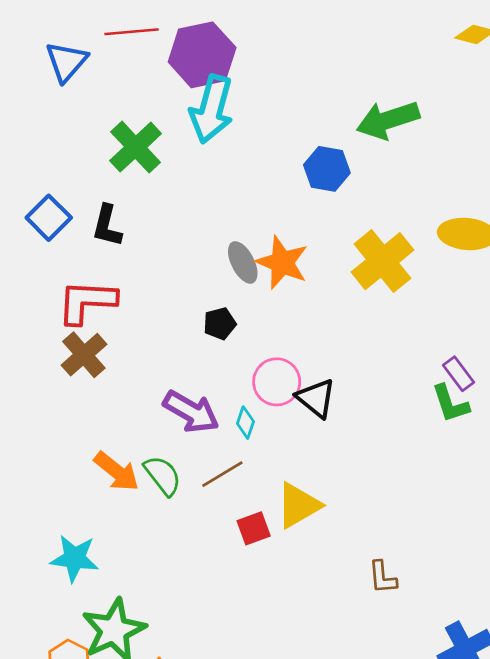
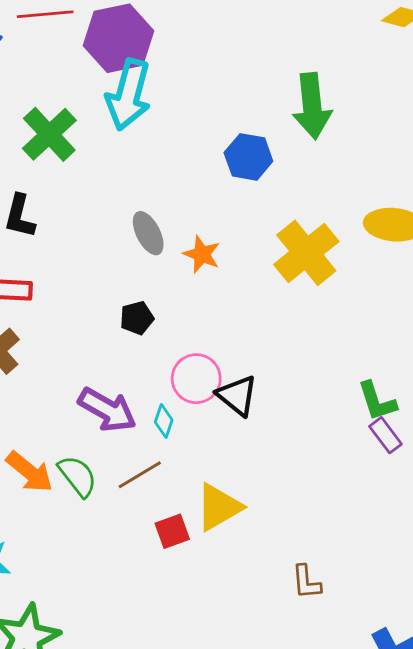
green arrow: (388, 120) -> (312, 106), turned -78
gray ellipse: (243, 262) -> (148, 233), moved
orange star: (282, 262) -> (202, 254), size x0.7
purple rectangle: (459, 374) -> (385, 435), moved

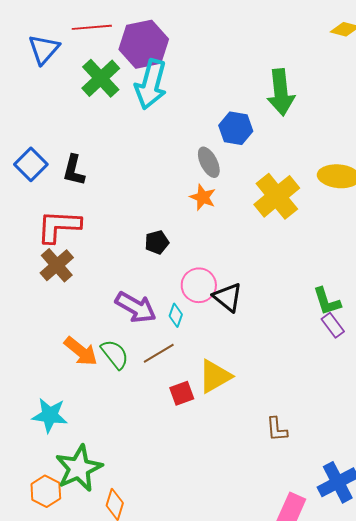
green cross: (49, 134) -> (101, 78), moved
gray ellipse: (148, 233) -> (209, 162), moved

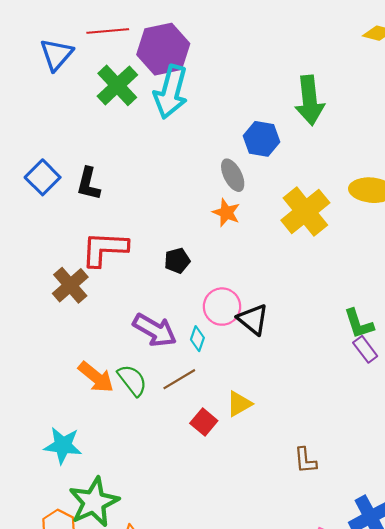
red L-shape: (59, 226) -> (104, 249), moved
yellow triangle: (215, 376) -> (239, 404), size x0.7
red square: (182, 393) -> (204, 422), turned -30

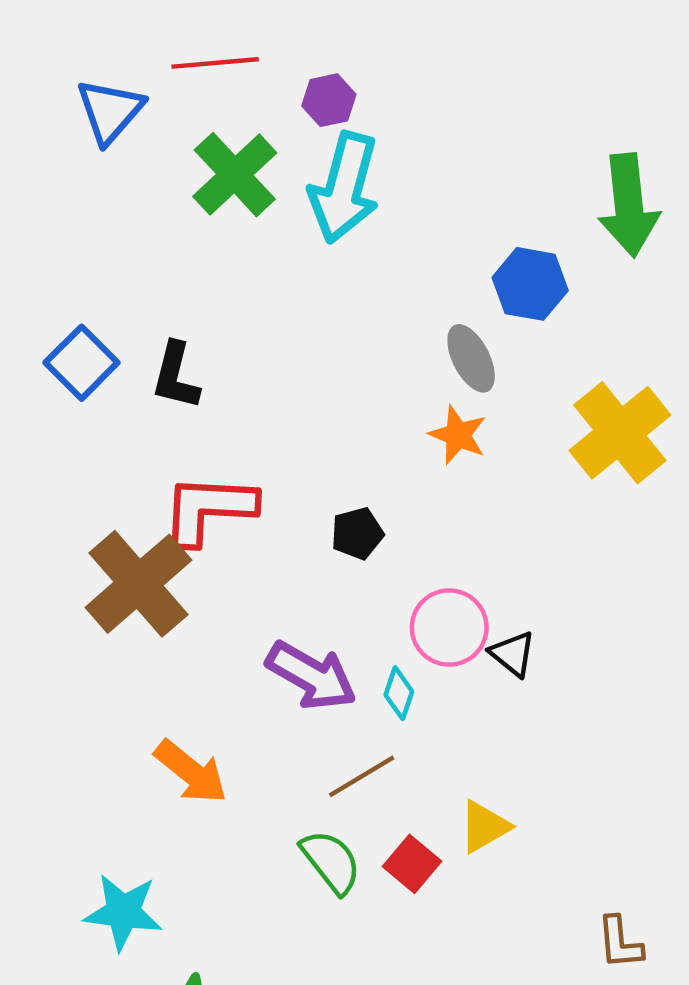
purple hexagon: (163, 49) -> (329, 100), size x0.5
brown cross: (70, 285) -> (138, 584), size x1.4
black triangle: (253, 319) -> (513, 654), size x0.7
green semicircle: (132, 380) -> (331, 862), moved

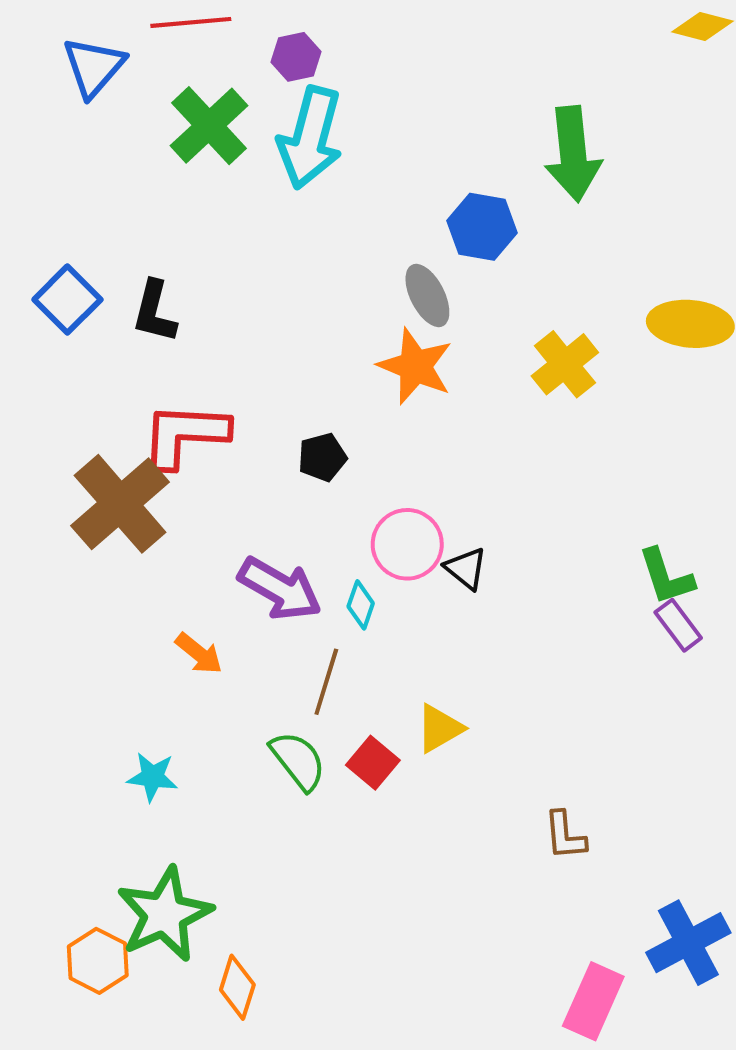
yellow cross: (620, 433) -> (565, 364), size x0.7
orange star: (458, 435) -> (415, 366), size x1.4
orange arrow: (191, 772) -> (199, 653), moved, size x0.7
brown line: (362, 776) -> (326, 682), turned -42
cyan star: (123, 912) -> (152, 777), moved, size x0.7

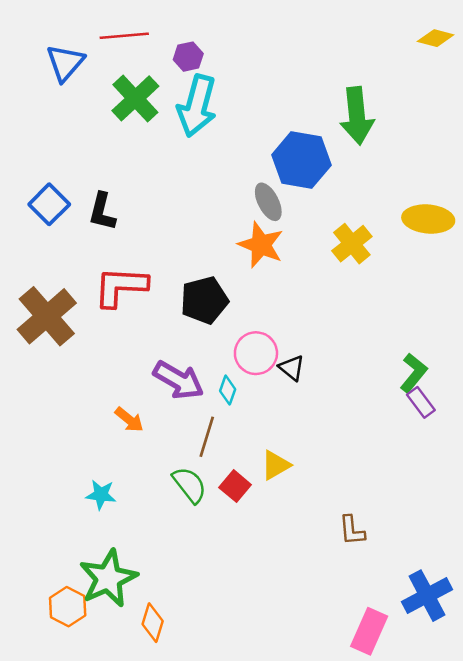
blue hexagon: (482, 227) -> (301, 160), size x1.4
black pentagon: (322, 457) -> (204, 300), size x1.6
brown cross: (120, 504) -> (47, 316), moved
green L-shape: (666, 577) -> (413, 373), turned -123

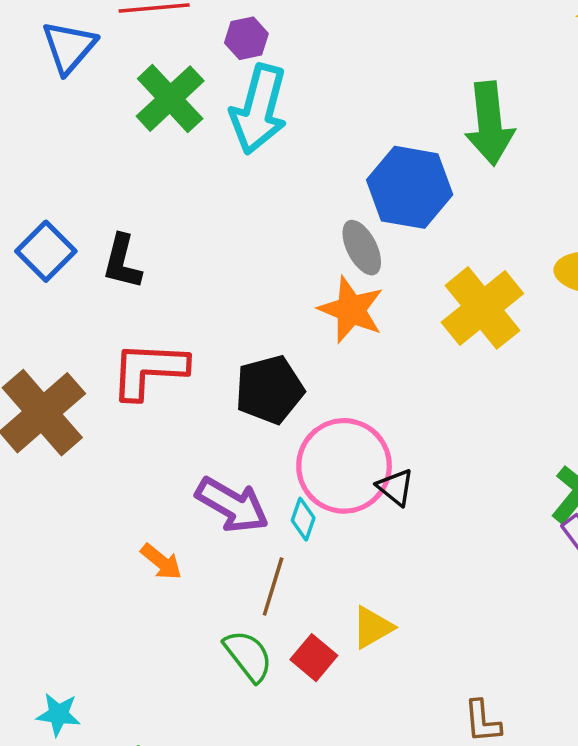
yellow cross: (352, 244) -> (482, 308), size x1.4
pink circle: (256, 353) -> (344, 466), size x1.5
cyan star: (101, 495) -> (58, 714), moved

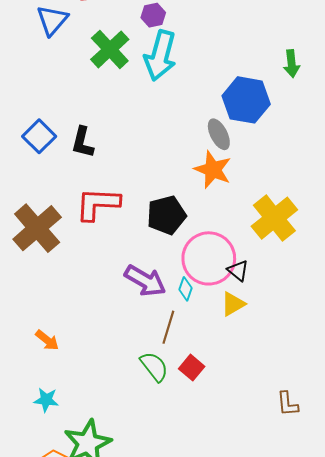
green arrow: (490, 123) -> (292, 64), size x0.6
yellow cross: (482, 308) -> (274, 218), moved
orange arrow: (161, 562) -> (47, 340), moved
yellow triangle: (372, 627) -> (233, 304), moved

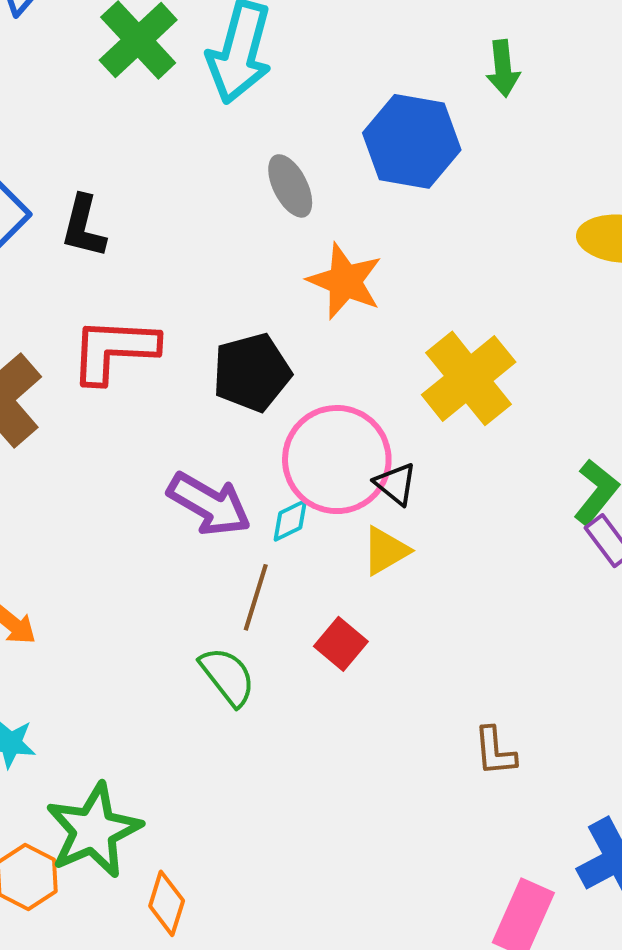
gray ellipse: (219, 134) -> (290, 186), moved
cyan diamond: (186, 289) -> (290, 520), turned 45
red square: (192, 368) -> (341, 644), moved

